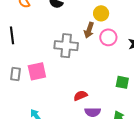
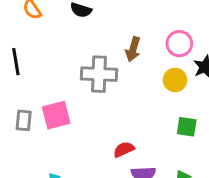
yellow circle: (101, 13) -> (175, 80), moved
pink circle: (108, 37) -> (179, 44), moved

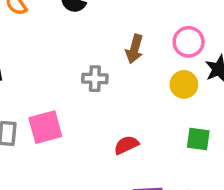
gray cross: (99, 74) -> (95, 79), size x0.6
red semicircle: (124, 149) -> (126, 145), moved

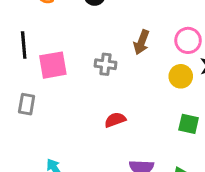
pink square: (45, 127) -> (53, 65), moved
red semicircle: (126, 145) -> (115, 120), moved

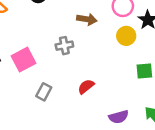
brown arrow: (141, 42) -> (87, 19), turned -84
gray rectangle: (27, 104) -> (44, 92), moved, turned 36

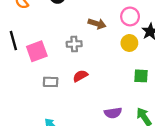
red semicircle: (86, 87) -> (80, 76), moved
gray rectangle: (44, 92) -> (51, 82), turned 56

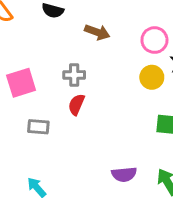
brown arrow: (97, 24) -> (97, 32), moved
red semicircle: (80, 76) -> (76, 105), moved, turned -40

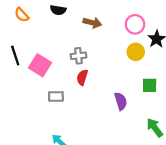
pink square: (21, 83) -> (40, 65), turned -35
purple semicircle: (124, 174) -> (121, 101), moved, turned -96

